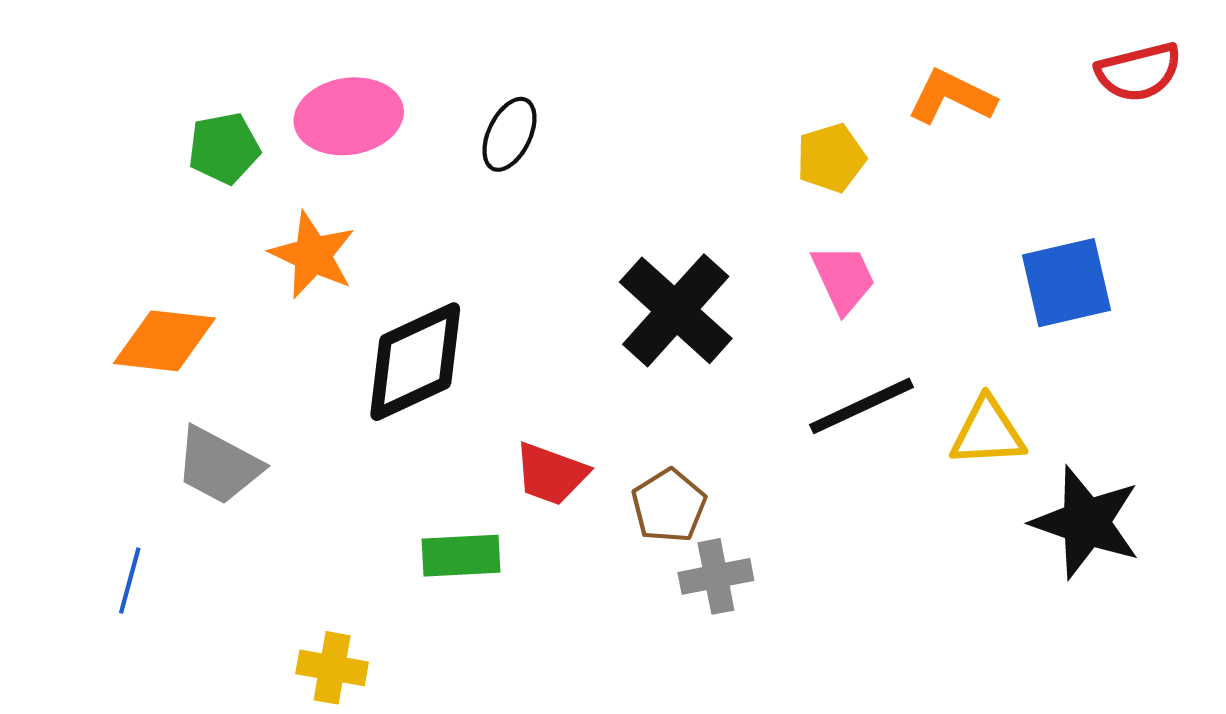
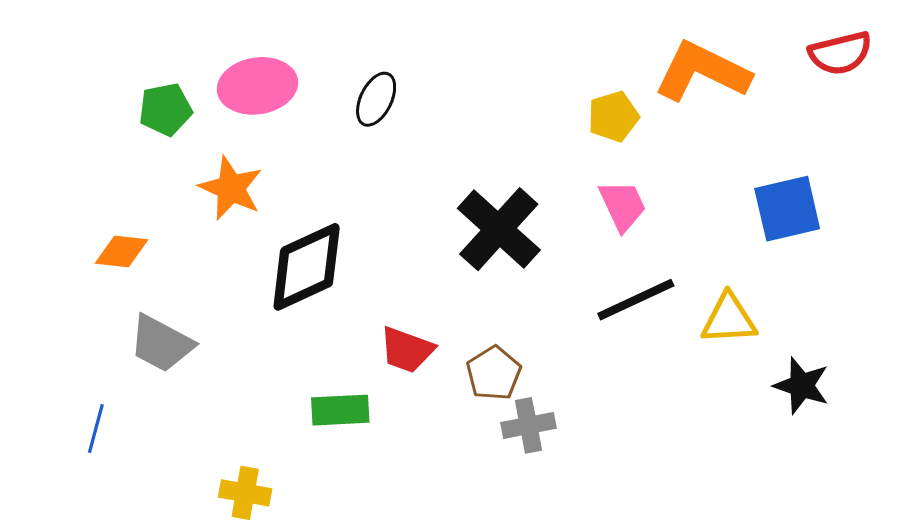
orange L-shape: (952, 97) -> (702, 72), size x1.5
orange diamond: (164, 341) -> (121, 252), size x0.7
black star: (1086, 522) -> (801, 386), size x0.7

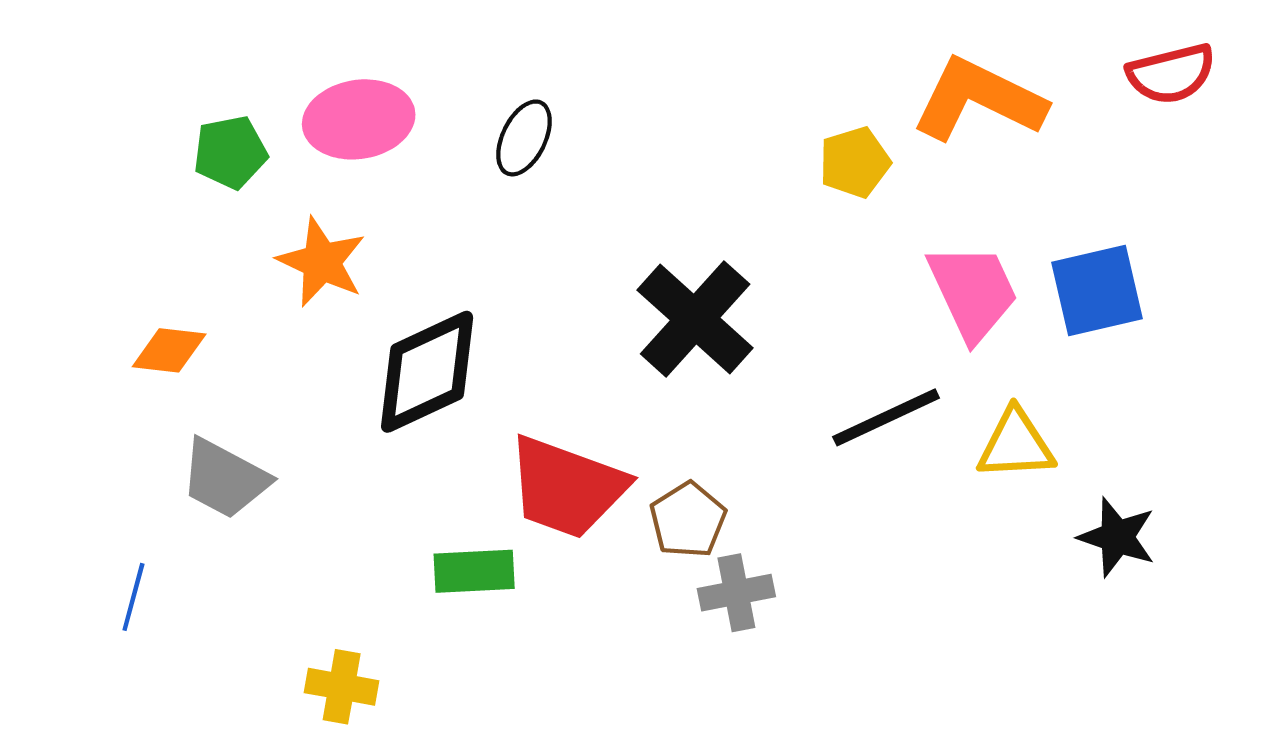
pink trapezoid: (623, 206) -> (973, 292), moved, size x1.4
red trapezoid: (407, 350) -> (567, 487), size x1.6

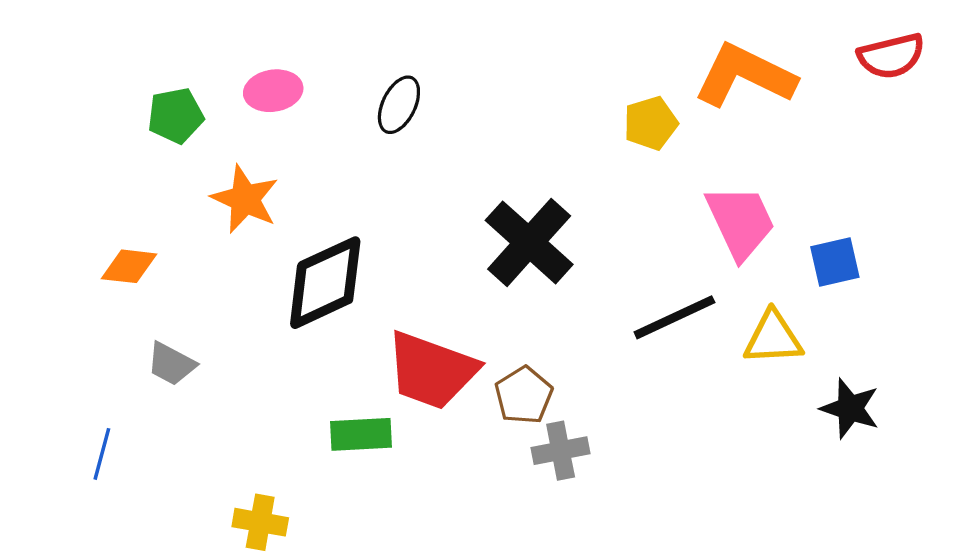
pink ellipse: (359, 119) -> (273, 91), size x0.7
blue square: (1097, 290) -> (835, 262), moved, size x0.7
gray trapezoid: (225, 479) -> (171, 364), size x0.7

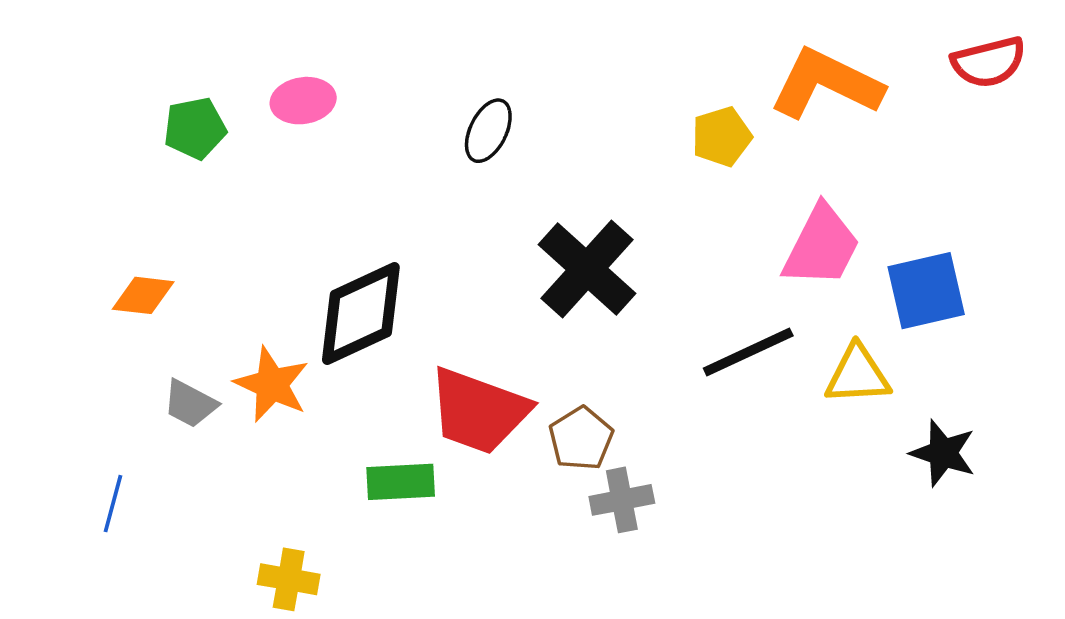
black ellipse: (399, 105) -> (488, 131), moved
orange star: (245, 199) -> (272, 384), moved
pink trapezoid: (741, 222) -> (822, 246), turned 52
blue square: (835, 262) -> (926, 291), size x1.4

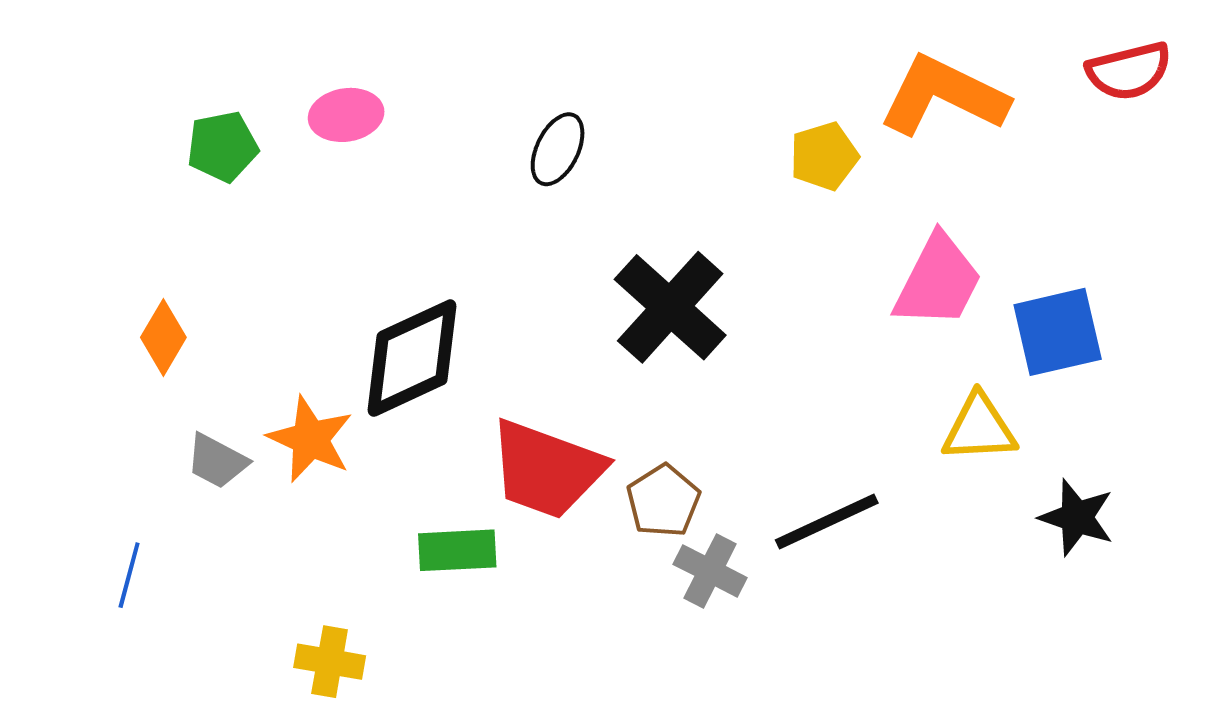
orange diamond: (143, 295) -> (163, 337), turned -66
black line: (748, 352) -> (827, 522), moved
gray cross: (622, 500) -> (710, 571), turned 38

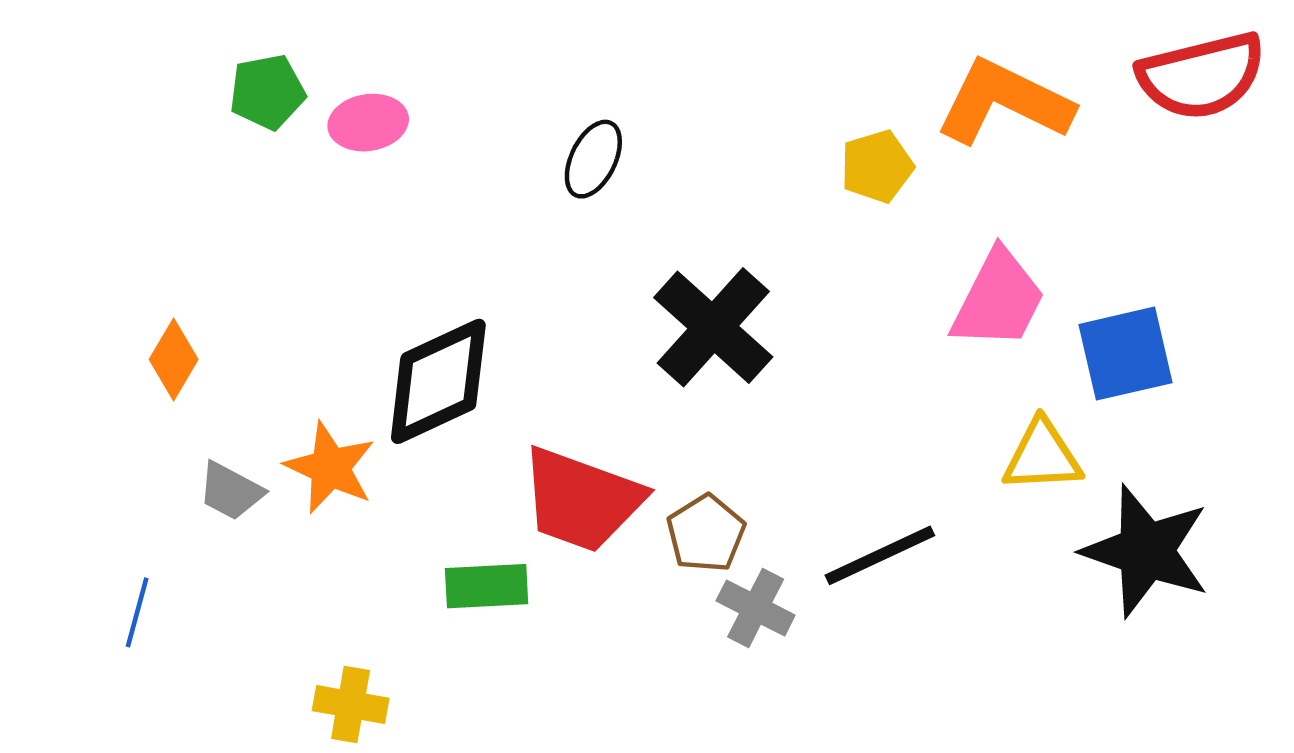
red semicircle: (1129, 71) -> (1202, 76), size x1.4
green pentagon: (222, 147) -> (267, 92), moved
black star: (1077, 517) -> (1146, 551), size x1.6

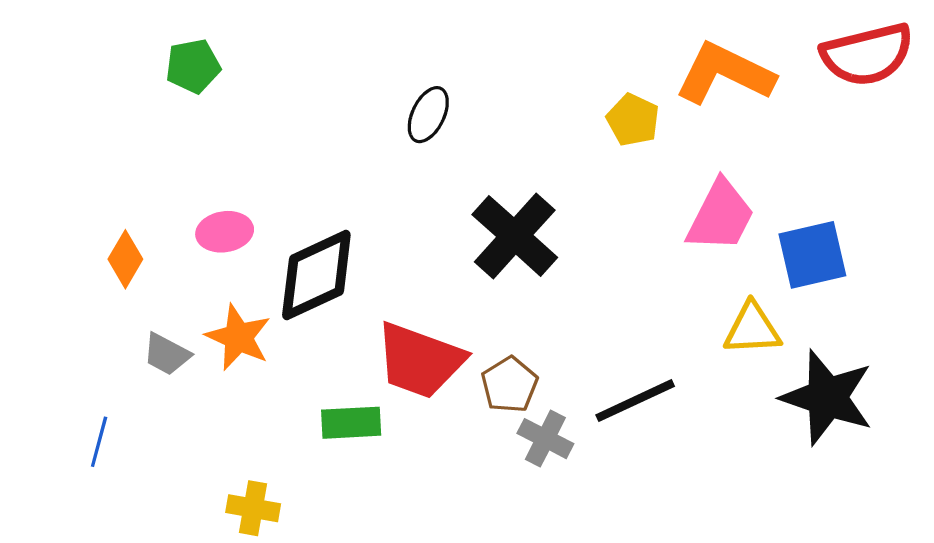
pink ellipse: (368, 123) -> (225, 232), moved
yellow pentagon: (877, 166) -> (633, 120), turned -30

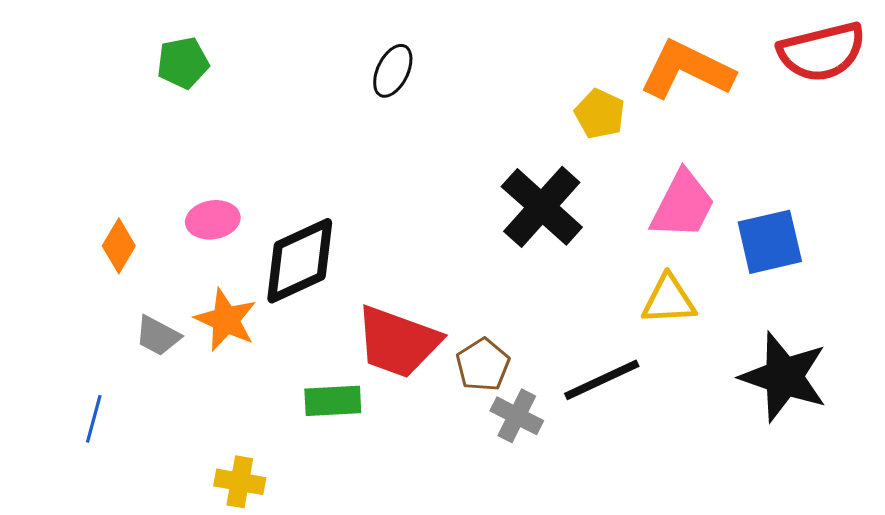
black ellipse: (428, 115) -> (393, 71), moved
black cross: (515, 236) -> (542, 207), moved
yellow triangle: (752, 329) -> (669, 300), moved

